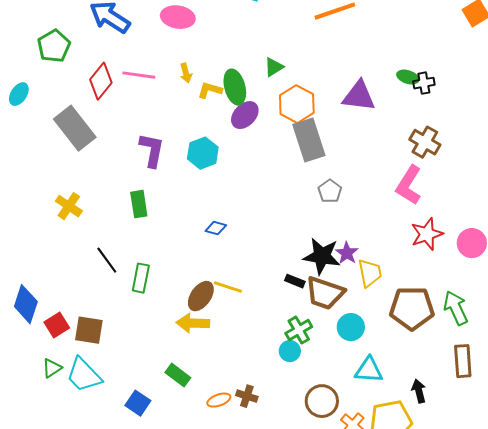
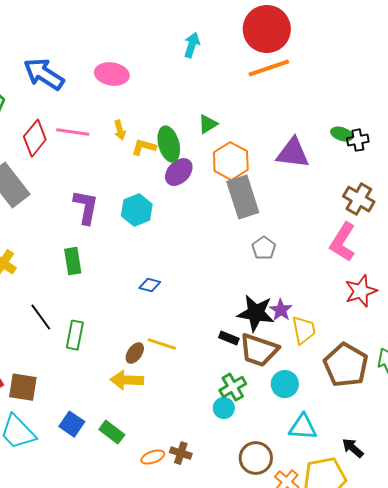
brown ellipse: (201, 296) -> (135, 353), size x0.7
brown pentagon: (412, 308) -> (346, 365), turned 30
black arrow: (419, 391) -> (353, 448), turned -35
blue square: (138, 403) -> (72, 424), moved

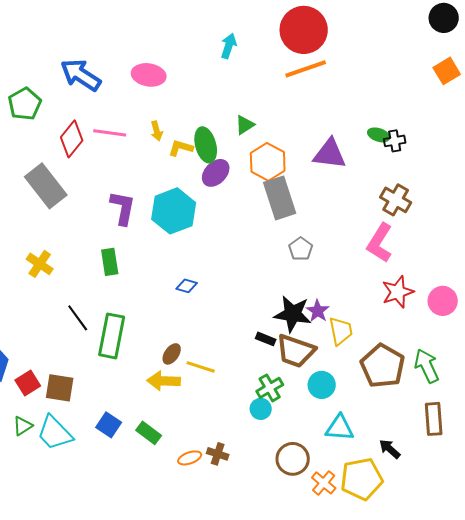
cyan hexagon: (137, 210) -> (174, 211), size x1.4
green rectangle: (75, 335) -> (112, 336), size x1.5
yellow line: (162, 344) -> (201, 367), moved

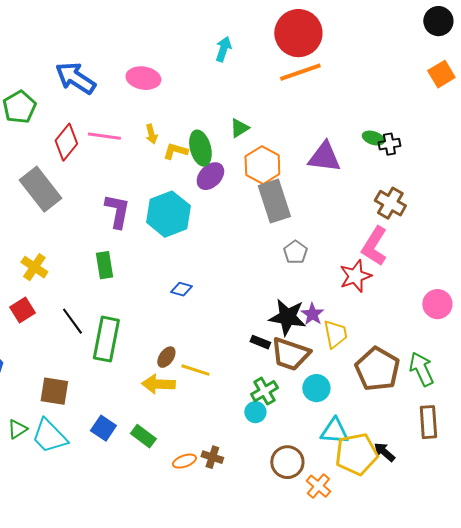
red star: (398, 292) -> (355, 276), moved
red square: (28, 383) -> (22, 310), moved
yellow pentagon: (362, 479) -> (356, 454), moved

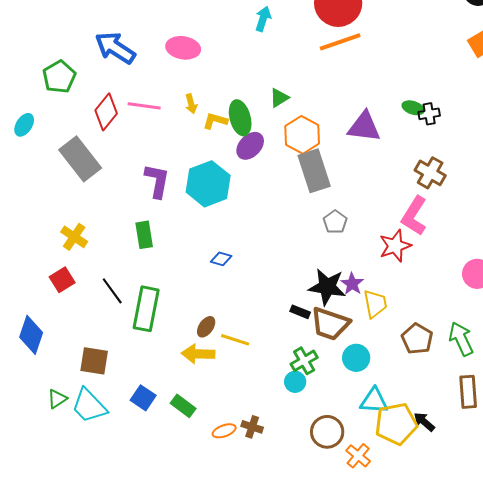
brown pentagon: (377, 369) -> (417, 339), size x0.7

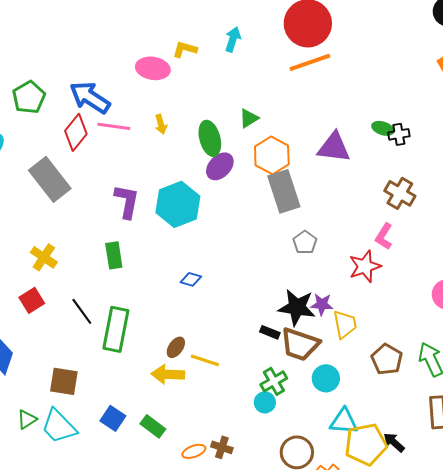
blue arrow: (115, 48) -> (90, 97), moved
yellow L-shape: (215, 121) -> (185, 49), moved
pink L-shape: (414, 216) -> (384, 236), size x0.7
purple star: (352, 284) -> (322, 304), turned -30

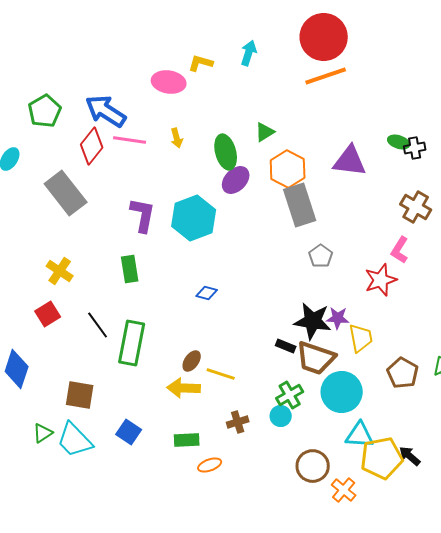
cyan circle: (326, 378) -> (342, 392), size x1.5
green rectangle: (153, 426) -> (187, 440), moved, turned -40
brown cross: (222, 447) -> (238, 422), moved, turned -35

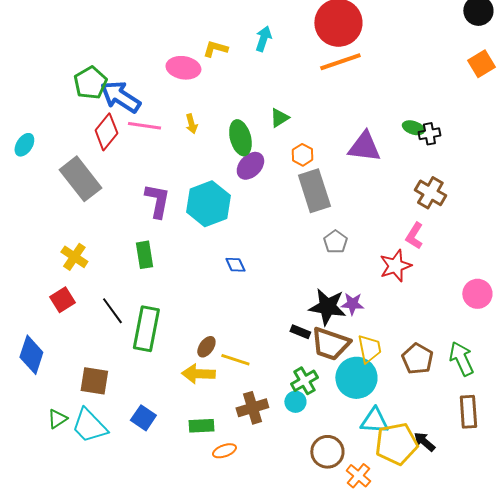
green pentagon: (45, 111) -> (90, 83), moved
orange hexagon: (288, 169) -> (302, 155), size x0.6
blue diamond: (207, 293) -> (235, 265), moved, turned 50
yellow trapezoid: (361, 338) -> (369, 349), moved
brown cross: (238, 422) -> (252, 408), size x1.4

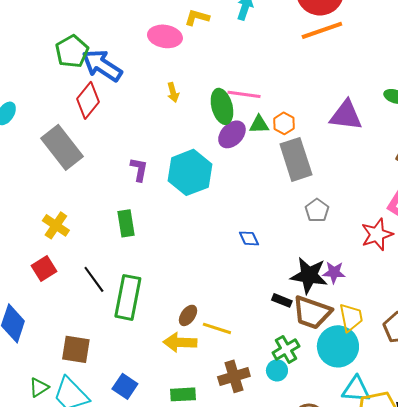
green triangle: (279, 118) -> (259, 124), moved, turned 30
pink line: (144, 126) -> (244, 94), moved
purple L-shape: (157, 201) -> (139, 169), size x0.7
blue diamond: (235, 265) -> (249, 238), moved

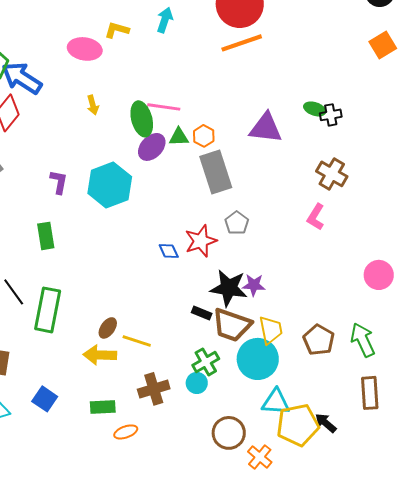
red star: (377, 234) -> (201, 241), moved

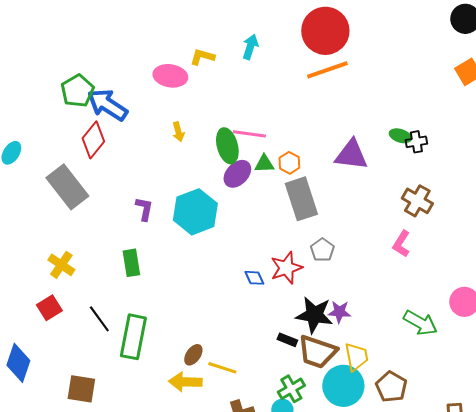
brown pentagon: (319, 340) -> (391, 387), moved
green arrow: (363, 340) -> (420, 323), moved, turned 144

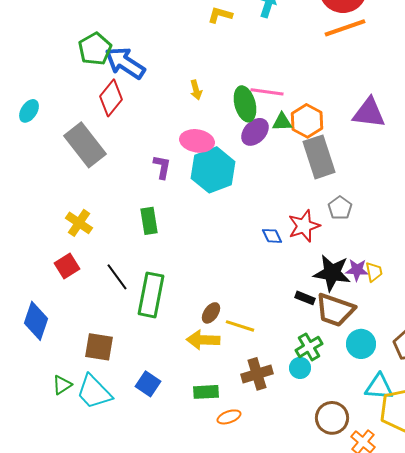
pink ellipse: (170, 76) -> (197, 141), moved
orange hexagon: (289, 163) -> (307, 121), size x1.5
yellow trapezoid: (356, 357) -> (374, 272), moved, size x0.7
cyan circle: (343, 386) -> (361, 344), size x0.7

